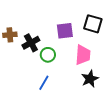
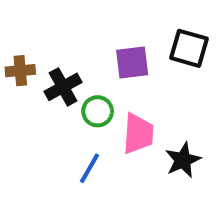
pink trapezoid: (83, 55) -> (138, 134), moved

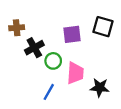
brown cross: (20, 71) -> (17, 28), moved
black star: (183, 160) -> (100, 88), turned 30

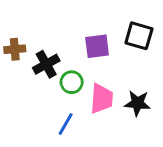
brown cross: (17, 28) -> (15, 49), moved
black star: (100, 88) -> (137, 103), moved

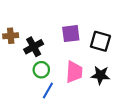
black square: (139, 36) -> (100, 41), moved
green circle: (72, 82) -> (41, 70), moved

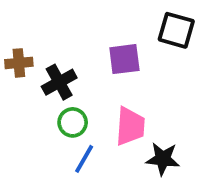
black square: (100, 41) -> (176, 30), moved
black star: (100, 75) -> (163, 159), moved

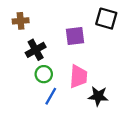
brown cross: (19, 63) -> (21, 21), moved

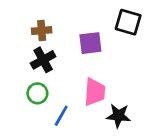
brown cross: (21, 21) -> (42, 31), moved
green circle: (44, 74) -> (37, 93), moved

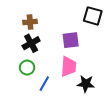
purple square: (90, 43) -> (71, 40), moved

